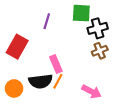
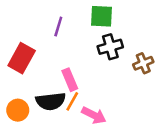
black cross: (98, 28) -> (110, 47), moved
brown cross: (100, 51) -> (143, 63), moved
pink arrow: (92, 92) -> (94, 115), moved

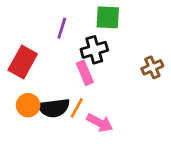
black cross: (110, 47) -> (94, 50), moved
pink rectangle: (70, 80) -> (85, 73), moved
orange circle: (18, 110) -> (28, 105), moved

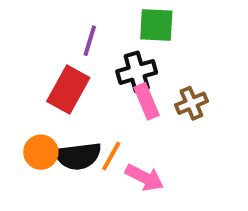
red rectangle: (23, 62) -> (68, 90), moved
brown cross: (152, 67) -> (191, 103), moved
pink rectangle: (85, 73) -> (146, 101), moved

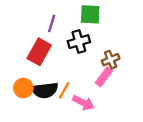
pink rectangle: (146, 101) -> (104, 77), moved, turned 60

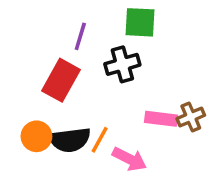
brown cross: (111, 60) -> (191, 117), moved
pink rectangle: (104, 77) -> (161, 119), turned 60

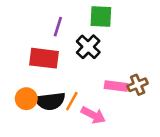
black cross: (122, 64) -> (88, 47), turned -30
red rectangle: (61, 80) -> (44, 58), turned 68

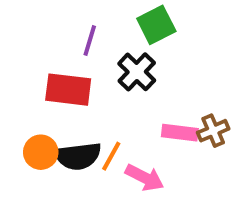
green square: (101, 16) -> (156, 25), turned -30

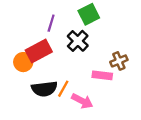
red rectangle: (68, 90) -> (39, 51), turned -35
brown cross: (213, 131) -> (119, 61), moved
orange circle: (41, 152) -> (23, 62), moved

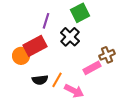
pink rectangle: (102, 75) -> (92, 68), turned -36
black semicircle: (44, 89) -> (40, 80), size x0.7

